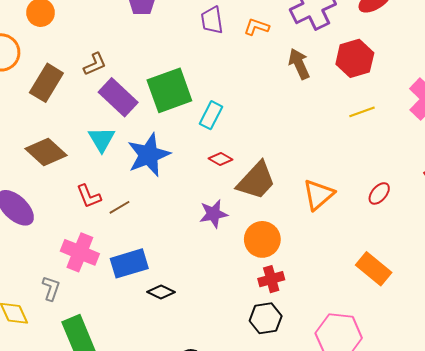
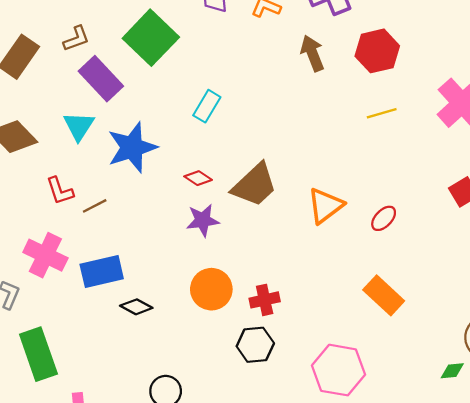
green square: (169, 90) -> (151, 38), moved, turned -30
red diamond: (221, 159) -> (198, 178), moved
red ellipse: (379, 193) -> (384, 218), moved
orange circle: (262, 239) -> (211, 289), moved

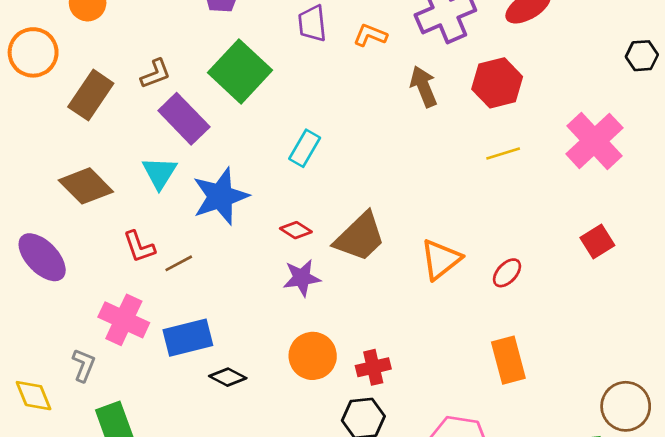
orange rectangle: (384, 295) -> (508, 360), turned 33

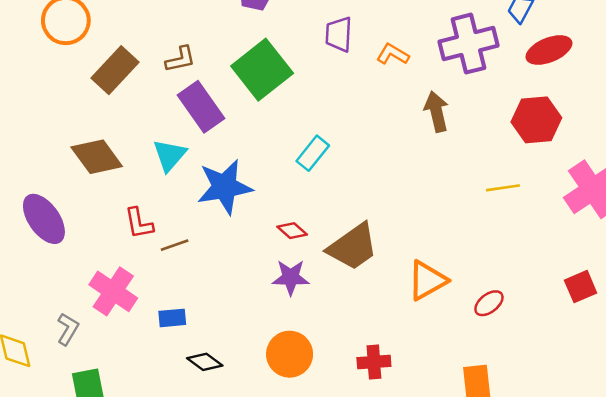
red hexagon: (497, 83) -> (536, 120), moved
blue rectangle: (188, 338) -> (172, 318), size x0.6
red cross: (373, 367) -> (374, 362), moved

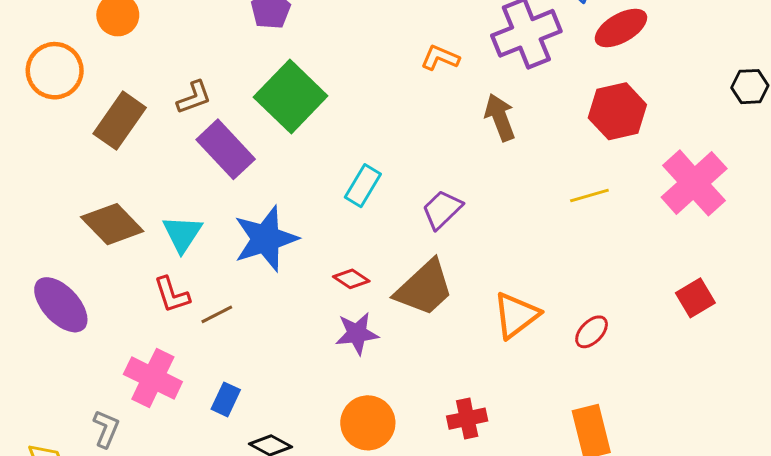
purple trapezoid: (339, 34) -> (442, 209), moved, turned 51
cyan triangle: (170, 155) -> (182, 234), moved
blue rectangle: (172, 318) -> (226, 399), turned -52

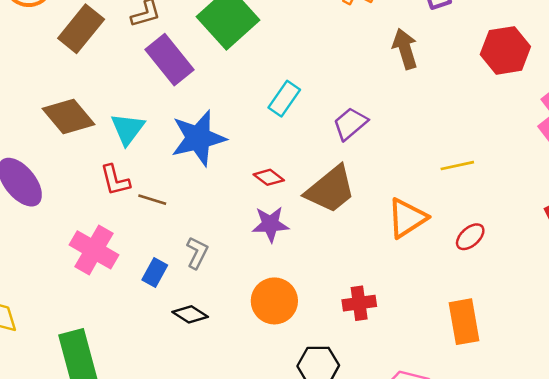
yellow line: (589, 195) -> (457, 166), moved
brown line: (217, 314) -> (152, 200), turned 40
gray L-shape: (106, 429) -> (197, 253), moved

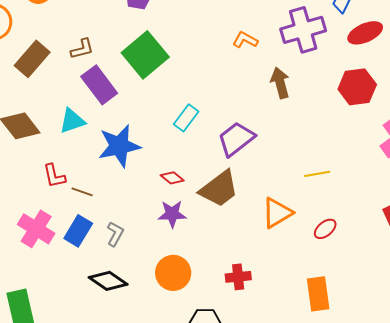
purple trapezoid: (350, 124) -> (236, 139), size x1.4
cyan triangle: (128, 129) -> (72, 121), moved, turned 32
blue rectangle: (155, 273) -> (78, 231), moved, size x1.4
black diamond: (190, 314) -> (108, 281), size x1.4

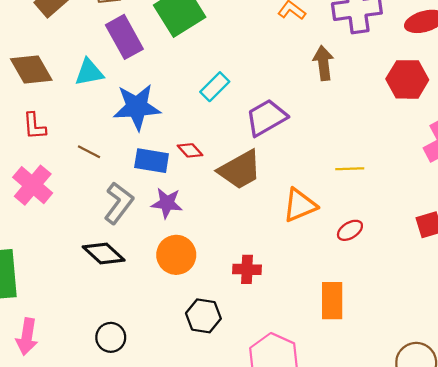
red L-shape: (54, 176) -> (34, 126), moved
purple star: (172, 214) -> (167, 203), moved
blue rectangle: (78, 231) -> (152, 161), moved, turned 60
gray L-shape: (115, 234) -> (119, 203), size x1.5

